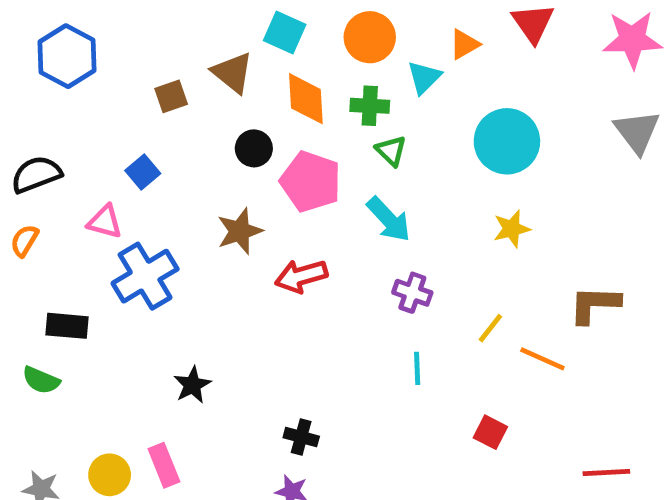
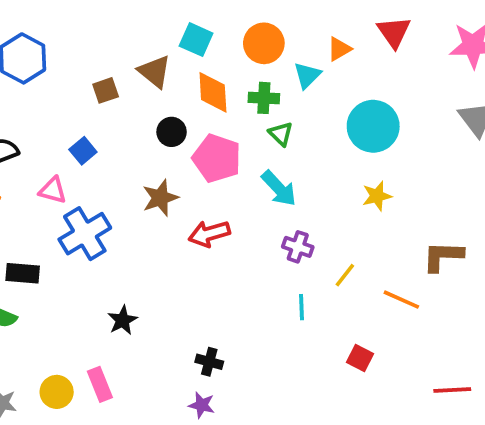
yellow line: (490, 328) -> (345, 275), moved

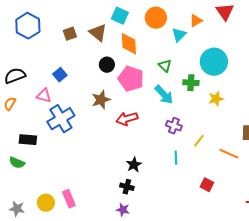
brown square: (106, 90) -> (70, 34), moved
green cross: (264, 98) -> (191, 83), moved
black star: (123, 320) -> (134, 165), moved

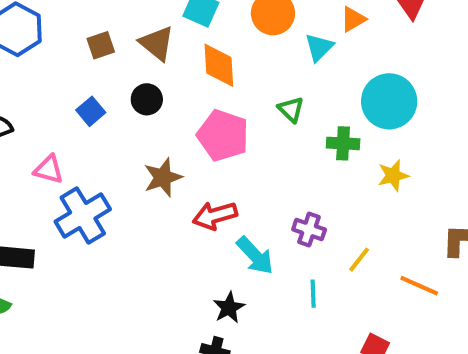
black circle: (107, 65) -> (147, 99), moved
blue square: (60, 75) -> (91, 111), moved
cyan arrow: (164, 95) -> (255, 256), moved

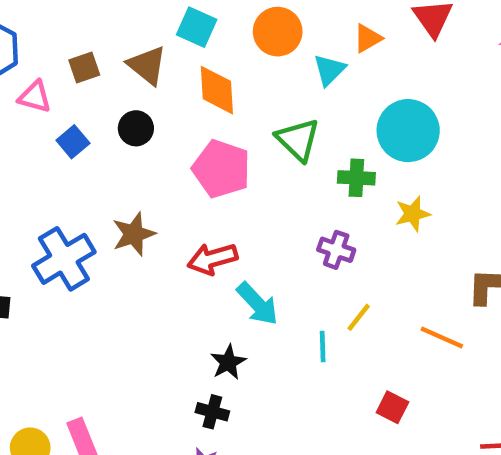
green triangle: (291, 109) -> (298, 140), size x1.5
pink triangle: (49, 169) -> (35, 97), moved
brown star: (163, 177) -> (134, 234), moved
purple cross: (309, 230) -> (336, 250), moved
yellow line: (359, 260) -> (359, 317), moved

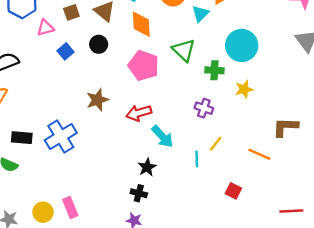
pink triangle: (35, 97) -> (45, 28), turned -30
blue cross: (64, 259) -> (61, 136), moved

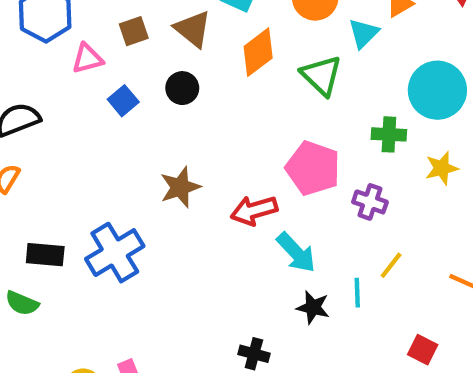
orange diamond: (141, 24) -> (258, 52), turned 56
green triangle: (184, 50) -> (321, 75), moved
pink pentagon: (144, 66) -> (313, 168), moved
black star: (147, 167) -> (313, 307), moved, turned -30

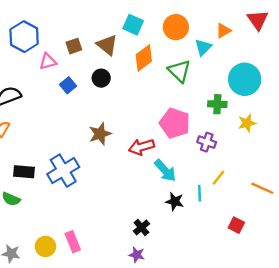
black cross: (254, 354) -> (141, 227), turned 35

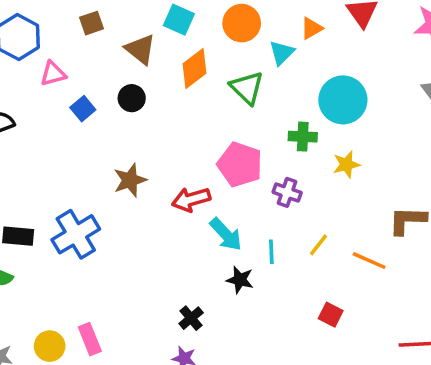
brown square: (74, 46) -> (92, 23), moved
yellow line: (219, 178) -> (318, 245), moved
cyan line: (200, 193) -> (271, 252), moved

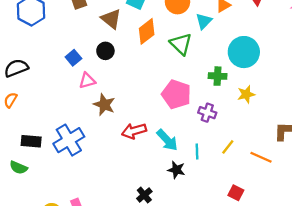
pink triangle: (53, 74) -> (87, 81), moved
brown star: (130, 180) -> (104, 105), turned -30
red arrow: (191, 199) -> (134, 131), moved

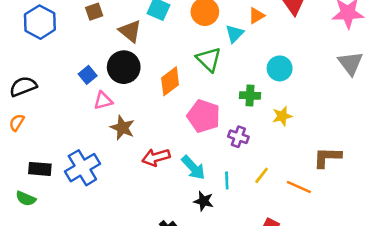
orange diamond: (147, 31) -> (170, 81), moved
black circle: (105, 51) -> (124, 67), size x1.6
cyan circle: (244, 52) -> (280, 68), size x0.7

